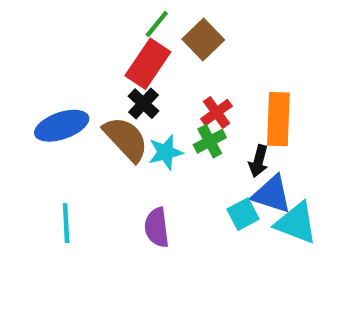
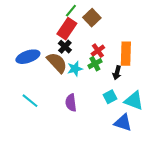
blue triangle: (272, 194) -> (123, 123), moved
cyan line: (66, 223) -> (30, 101), turned -48

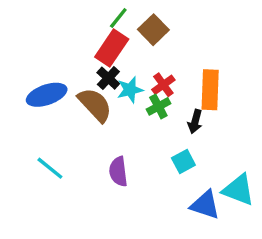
cyan star: (75, 69) -> (130, 90), moved
cyan triangle: (134, 101) -> (238, 190), moved

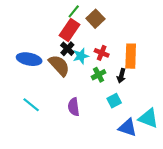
red cross: (163, 85) -> (102, 53), turned -32
blue ellipse: (47, 95) -> (29, 59), turned 30
green cross: (158, 106) -> (99, 75), moved

